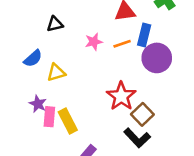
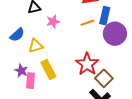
pink star: (94, 42) -> (53, 22), moved
yellow rectangle: (68, 121) -> (48, 70), moved

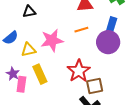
blue rectangle: (105, 16) -> (111, 26), moved
pink star: (53, 22) -> (52, 40), moved, size x1.6
brown square: (104, 78) -> (95, 86), turned 30

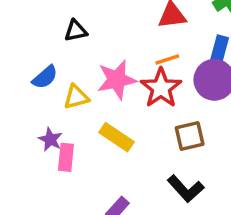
red star: (79, 71) -> (161, 88), moved
yellow rectangle: (40, 74) -> (116, 137), moved, turned -30
brown square: (95, 86) -> (190, 136), moved

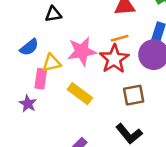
purple star: (50, 139) -> (28, 104), moved
pink rectangle: (66, 157) -> (41, 79), moved

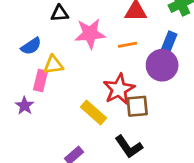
pink star: (82, 51) -> (90, 34), moved
red star: (114, 59) -> (119, 89), moved
yellow rectangle: (80, 94) -> (93, 113), moved

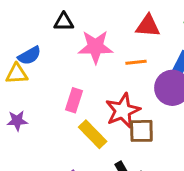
yellow triangle: (53, 65) -> (17, 74), moved
pink rectangle: (41, 80) -> (74, 100), moved
purple star: (25, 106) -> (17, 121), turned 30

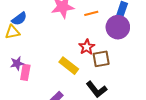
pink rectangle: (74, 100) -> (25, 72), moved
red star: (123, 111) -> (87, 47), size x0.7

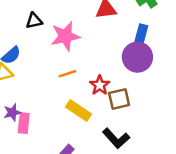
orange line: (91, 13) -> (67, 74), moved

